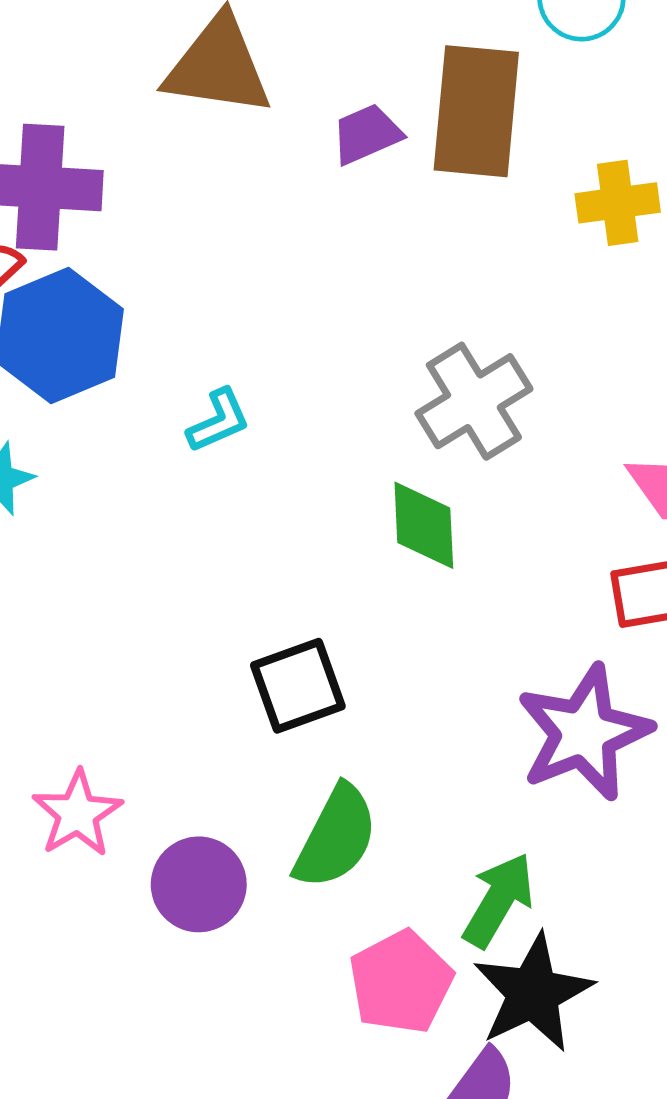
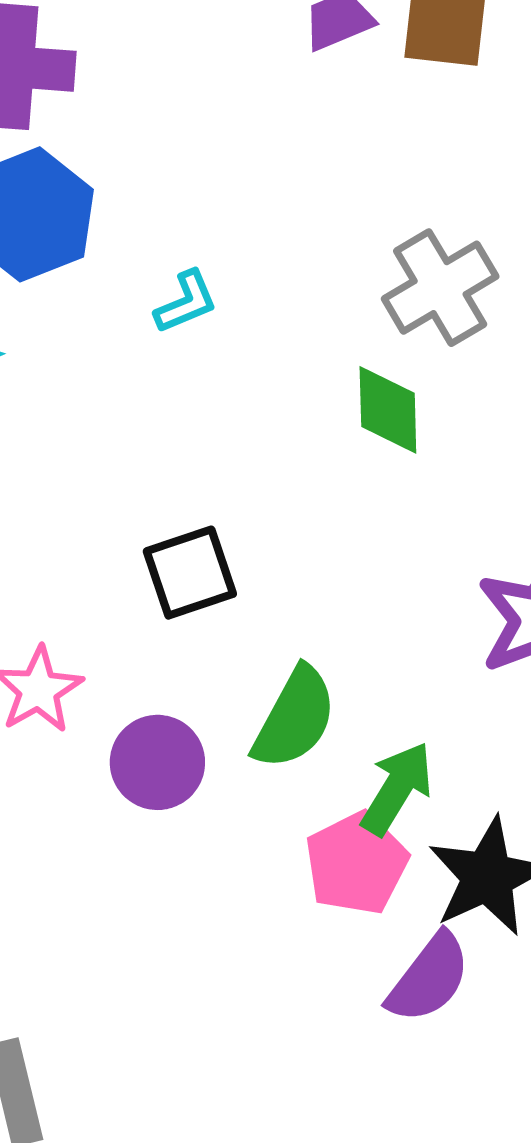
black square: (298, 686) -> (190, 573), moved
green arrow: (498, 900) -> (397, 789), moved

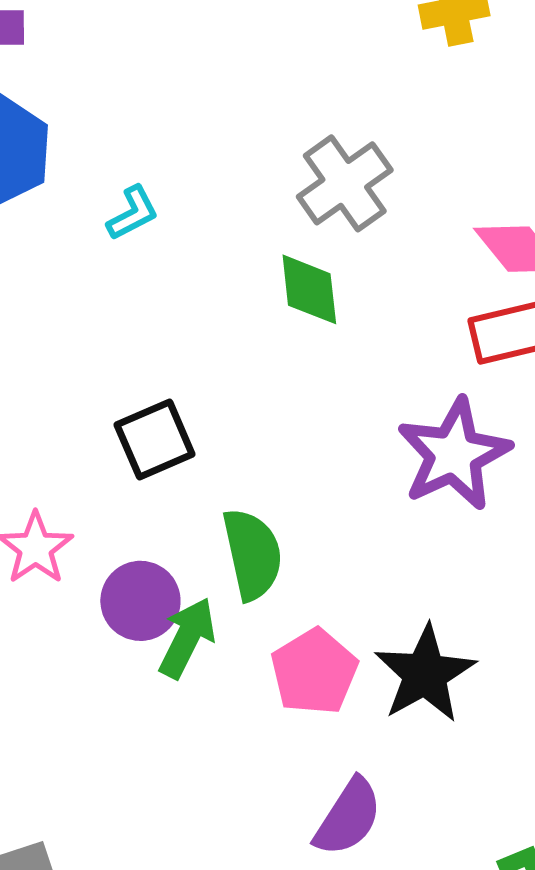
green semicircle: (295, 718) -> (252, 554), turned -36
green arrow: (397, 789) -> (187, 638), moved
purple semicircle: (429, 978) -> (348, 817), moved

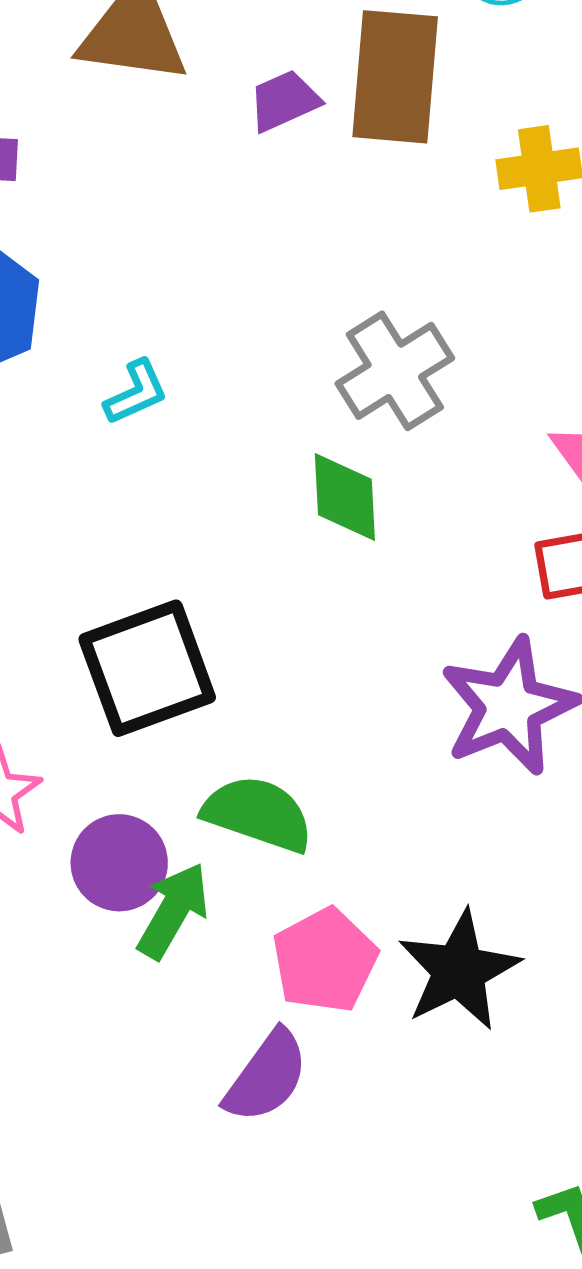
black square: (155, 439) -> (147, 668), size x1.4
green semicircle: (252, 554) -> (258, 814), turned -62
purple semicircle: (348, 817) -> (266, 1076), moved

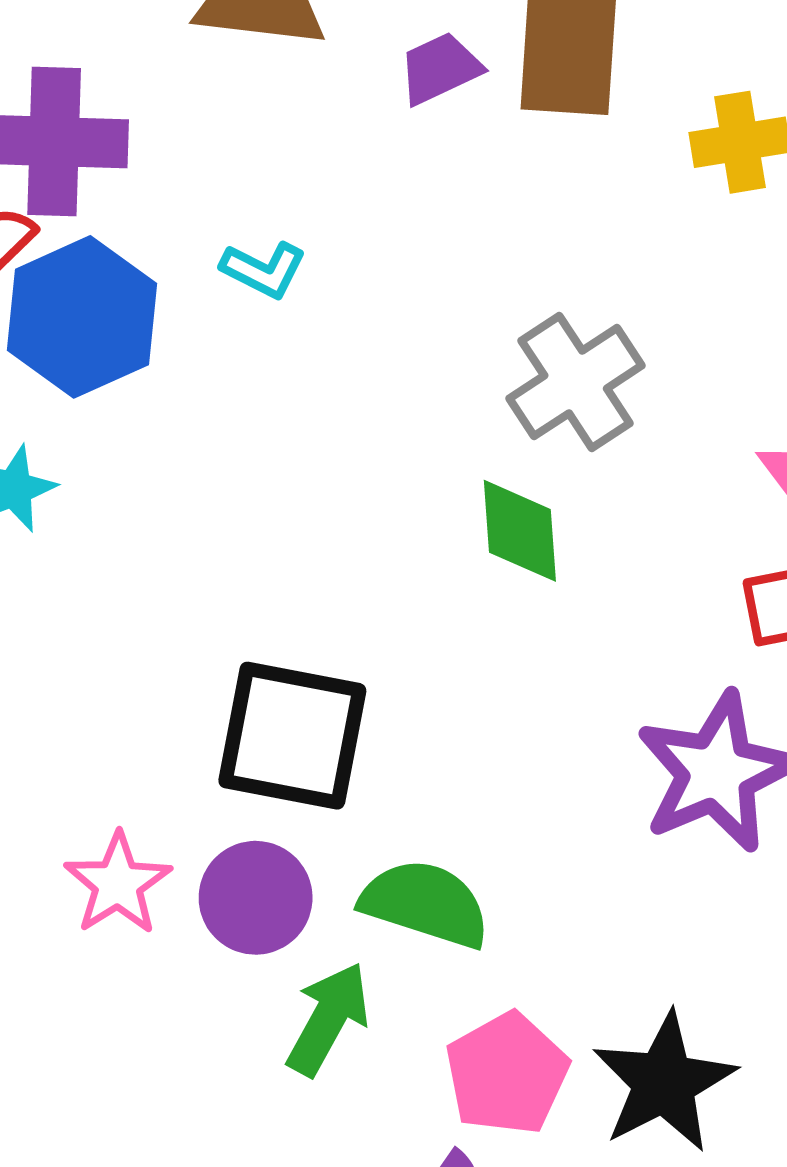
cyan L-shape: (136, 392) -> (264, 270), moved, turned 52
black square: (147, 668) -> (292, 736), turned 32
purple circle: (119, 863) -> (256, 898), moved

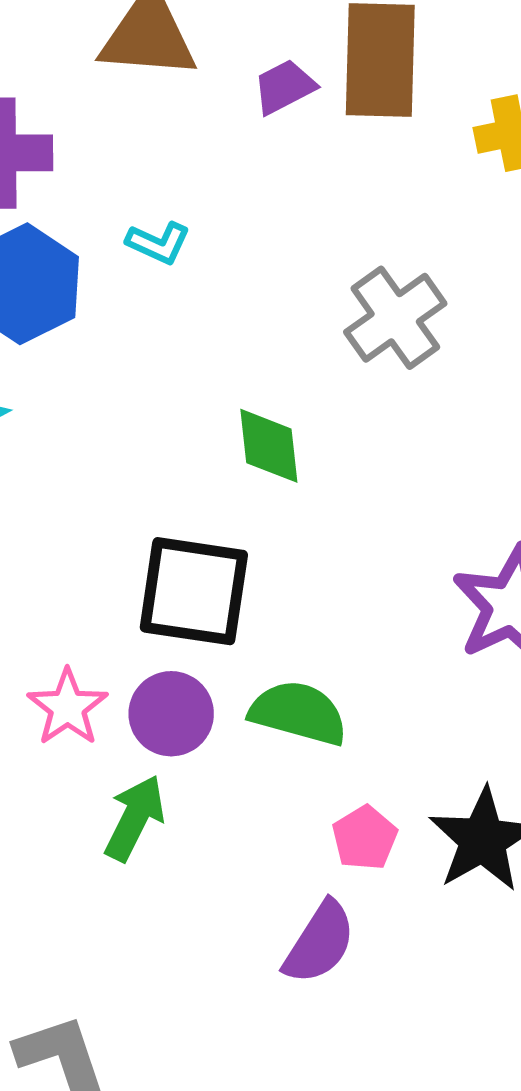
green diamond: (520, 531) -> (269, 446), moved
green arrow: (328, 1019) -> (135, 818), moved
pink pentagon: (507, 1074) -> (365, 838), size x0.7

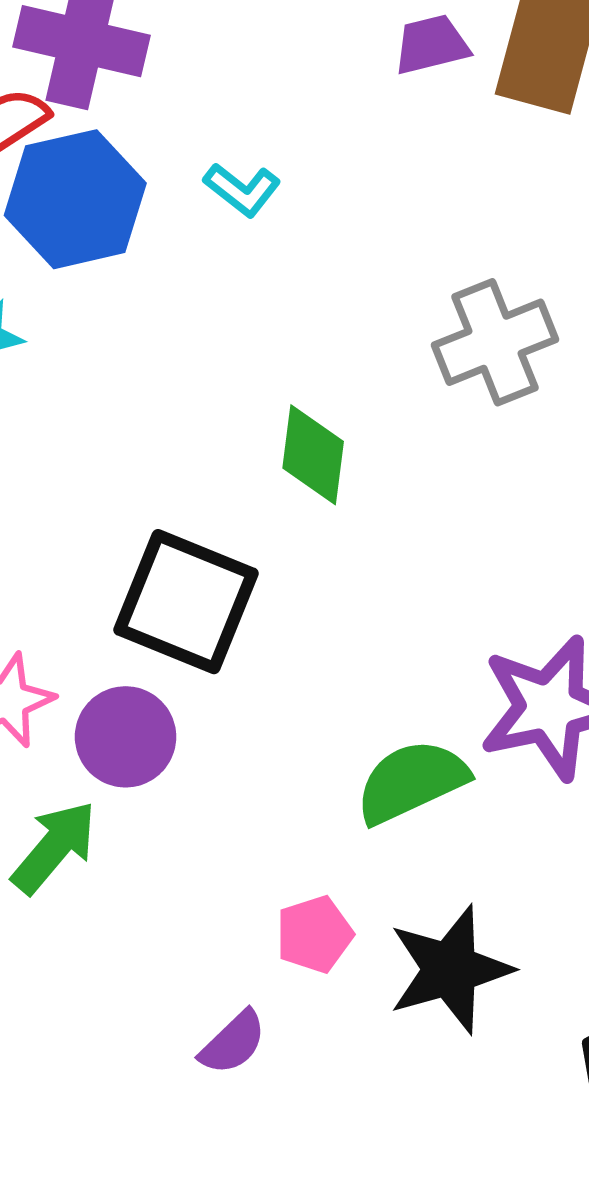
green semicircle: (298, 713) -> (412, 781), moved, turned -54
purple semicircle: (320, 943) -> (233, 1043), size x0.7

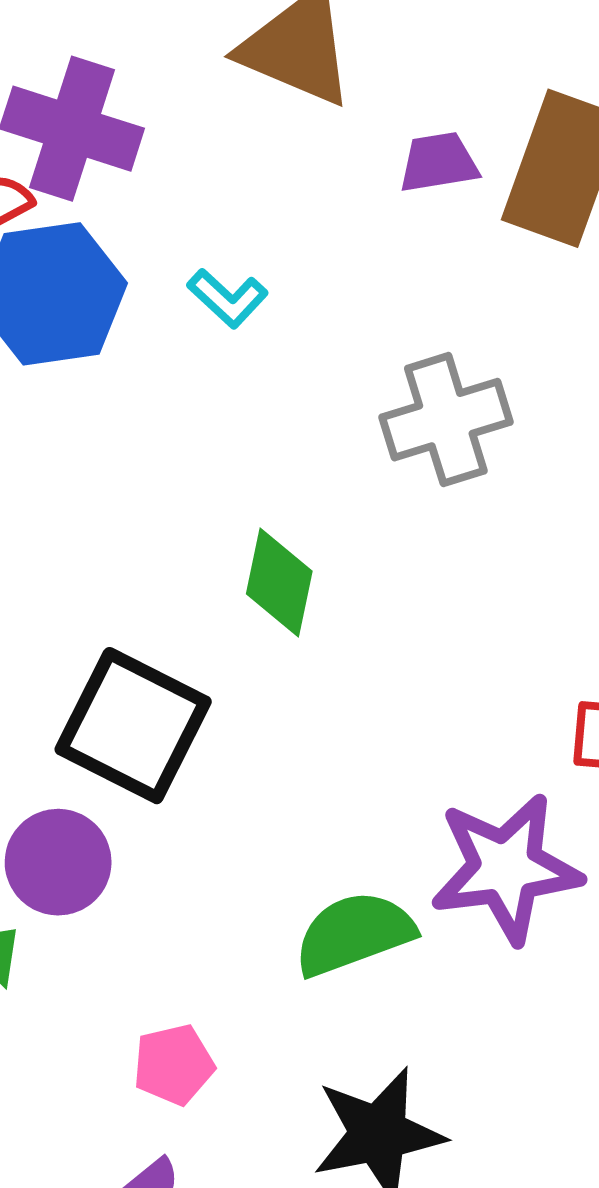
gray cross: (495, 342) -> (446, 420), moved
pink pentagon: (314, 934) -> (174, 1065), moved

